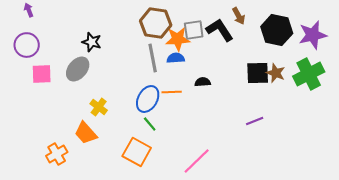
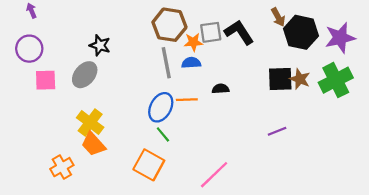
brown arrow: (239, 16) -> (278, 17), moved
orange star: (178, 39) -> (193, 42), size x0.7
yellow cross: (99, 107) -> (90, 122), moved, size x1.4

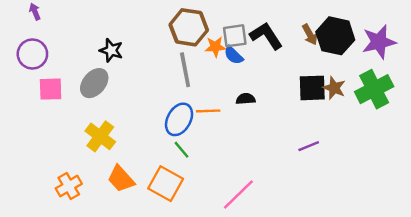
brown arrow: (278, 17) -> (310, 35), moved
blue semicircle: (191, 63) -> (234, 55), moved, turned -132
orange trapezoid: (93, 144) -> (121, 179), moved

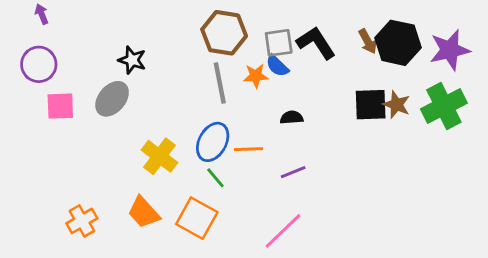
orange star: (215, 47) -> (256, 76), moved
orange line: (208, 111) -> (249, 149), moved
yellow cross: (100, 136) -> (159, 156), moved
purple line: (309, 146) -> (293, 172), moved

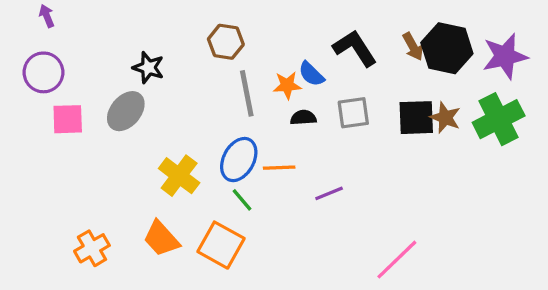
brown hexagon: (224, 33) -> (226, 42), moved, size x0.7
gray square: (279, 43) -> (353, 113), moved
black semicircle: (292, 118) -> (303, 118), moved
pink line: (283, 231) -> (397, 260), moved

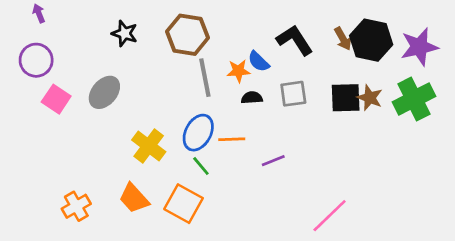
brown hexagon: (226, 42) -> (188, 35), size x1.4
black star: (148, 68) -> (125, 33), moved
pink square: (68, 119) -> (56, 99), turned 36

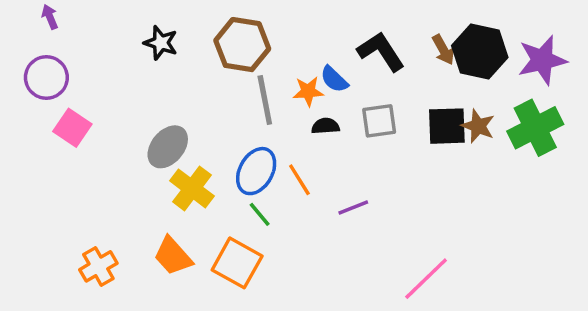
gray ellipse: (104, 92) -> (168, 147), moved
orange line: (232, 139) -> (299, 180), turned 60

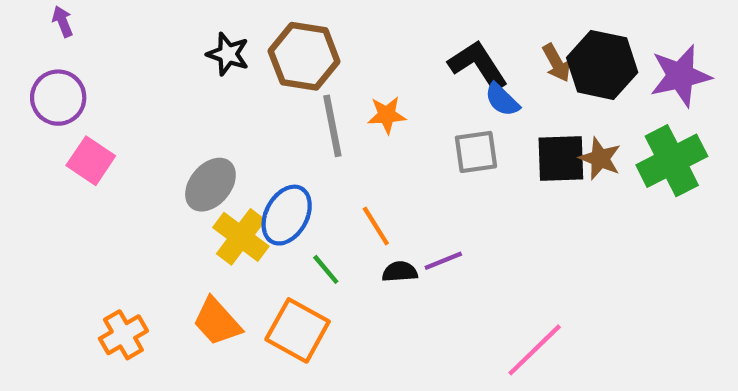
black star: (161, 43) -> (228, 54), moved
blue semicircle: (334, 79) -> (502, 100), moved
black semicircle: (325, 126) -> (400, 272), moved
blue ellipse: (256, 171) -> (287, 215), moved

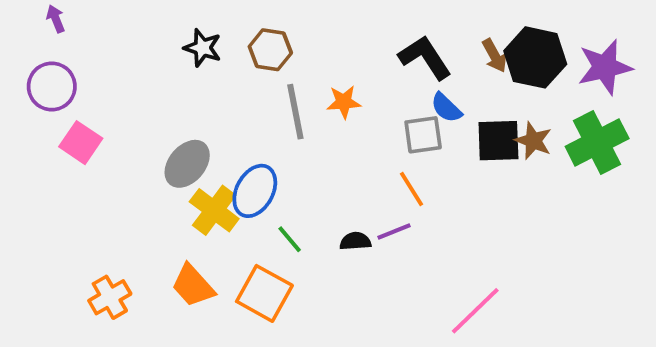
brown hexagon: (304, 56) -> (270, 50), size x0.7
blue semicircle: (502, 100) -> (446, 108), moved
orange line: (376, 226) -> (411, 189), moved

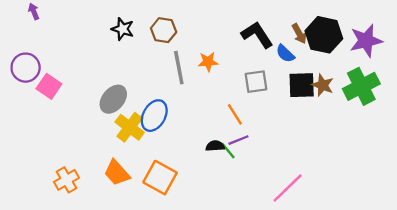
purple circle: (52, 86) -> (26, 68), moved
blue semicircle: (446, 108) -> (285, 54), moved
orange line: (411, 189) -> (235, 114), moved
green line: (290, 239) -> (228, 151), moved

